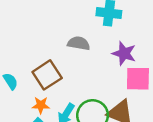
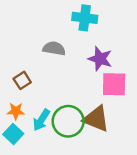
brown square: (47, 75) -> (22, 80), size x0.6

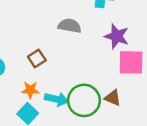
brown triangle: (96, 119) -> (113, 98), size x0.6
cyan arrow: (41, 120) -> (56, 99), turned -110

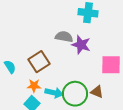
purple star: (117, 36) -> (81, 45), moved
brown square: (37, 59) -> (39, 62), size x1.5

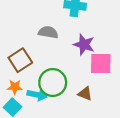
purple star: (81, 45) -> (84, 45), moved
green circle: (75, 94) -> (53, 83), moved

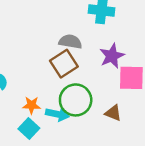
purple star: (84, 45) -> (112, 56), turned 30
brown square: (20, 60) -> (64, 64), moved

